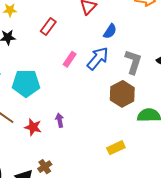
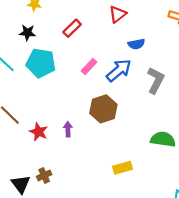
blue semicircle: (110, 31) -> (136, 44), turned 35
cyan pentagon: (26, 83) -> (41, 63), moved
brown hexagon: (122, 94) -> (103, 109), moved

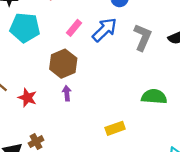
brown hexagon: (103, 109) -> (63, 64), moved
purple arrow: (68, 129) -> (67, 93), moved

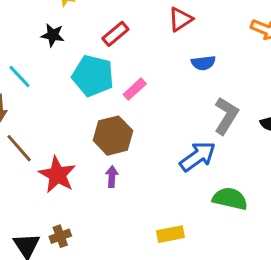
cyan pentagon: (25, 28) -> (93, 76), moved
blue arrow: (105, 30) -> (198, 156), moved
red star: (27, 98) -> (57, 175), size x1.4

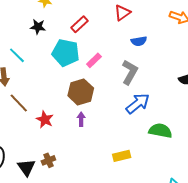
gray L-shape: (226, 116) -> (130, 72), moved
red star: (57, 175) -> (45, 120), size x0.7

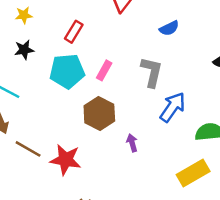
blue semicircle: (139, 41) -> (169, 28), moved
purple arrow: (81, 119) -> (132, 143), moved
red star: (45, 120) -> (66, 160), size x1.4
yellow rectangle: (122, 156) -> (193, 173), moved, size x1.4

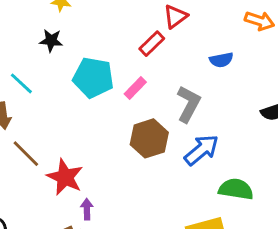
red rectangle: (74, 32) -> (152, 44), moved
brown hexagon: (99, 113) -> (149, 138), moved
purple arrow: (132, 143) -> (87, 209), moved

